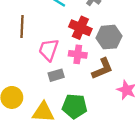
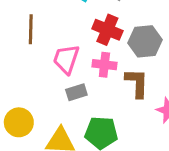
brown L-shape: (102, 69) -> (137, 83), turned -65

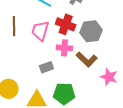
pink trapezoid: (66, 59) -> (40, 31), moved
brown L-shape: (137, 83) -> (87, 59), turned 135

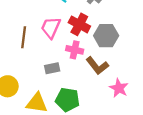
brown line: (14, 26) -> (24, 37), moved

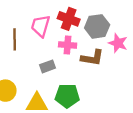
brown L-shape: (97, 66) -> (92, 58), turned -35
pink star: (119, 88) -> (118, 43), moved

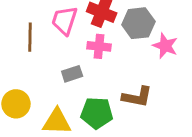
brown L-shape: (92, 58) -> (137, 97), moved

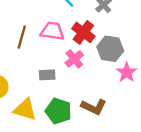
pink trapezoid: (64, 20) -> (52, 31), turned 65
pink cross: (99, 46) -> (74, 59), turned 30

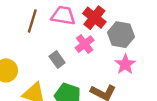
pink star: (127, 72) -> (125, 64), moved
gray rectangle: (47, 75) -> (57, 60), turned 56

